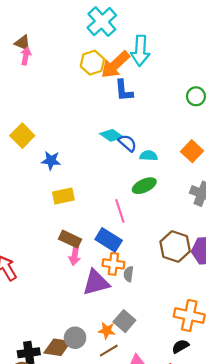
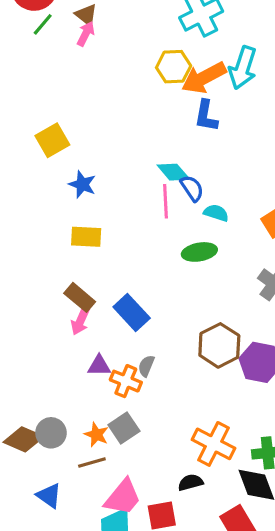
pink line: (120, 211) -> (165, 201), moved
orange cross: (113, 264) -> (126, 381), moved
purple triangle: (96, 282) -> (99, 366), size x0.6

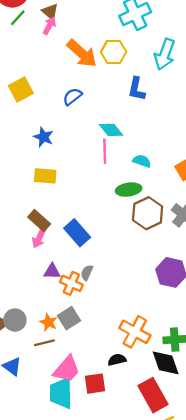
orange arrow: (204, 78) -> (82, 53), moved, turned -112
yellow square: (52, 140) -> (21, 89), moved
blue semicircle: (192, 188) -> (72, 97), moved, turned -96
brown hexagon: (219, 345) -> (148, 213), moved

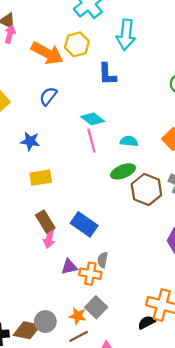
brown rectangle: (39, 221) -> (45, 222), turned 30
black semicircle: (117, 360) -> (147, 322), moved

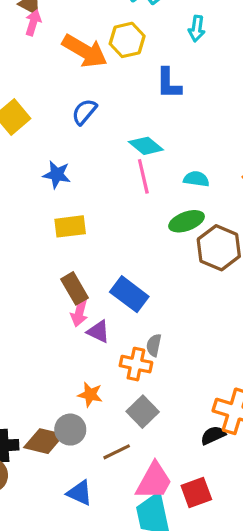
cyan arrow: (126, 35) -> (197, 29), size x0.6
purple triangle: (69, 267) -> (98, 332), moved, turned 36
orange star: (78, 316) -> (90, 395), moved

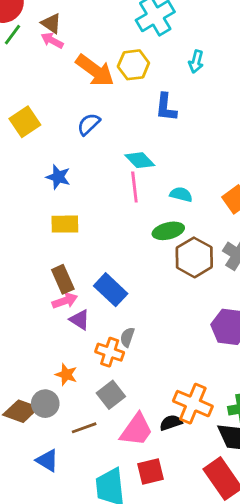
pink arrow: (33, 23) -> (52, 40), turned -85
pink arrow: (79, 312) -> (65, 301), turned -130
pink trapezoid: (154, 481) -> (136, 430), moved

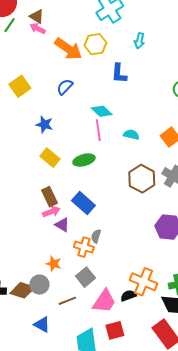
yellow rectangle: (65, 224) -> (50, 158), turned 42
green ellipse: (168, 231) -> (84, 160), moved

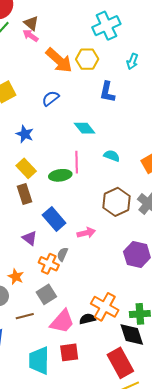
pink line: (98, 130) -> (77, 162), moved
brown rectangle: (50, 197) -> (24, 194), moved
pink arrow: (51, 212) -> (86, 233), moved

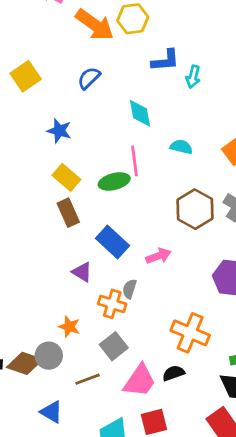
cyan arrow: (132, 61) -> (193, 77), moved
blue L-shape: (107, 92) -> (165, 60), turned -100
cyan diamond: (85, 128) -> (140, 113), turned 35
orange cross: (105, 307) -> (190, 333), moved

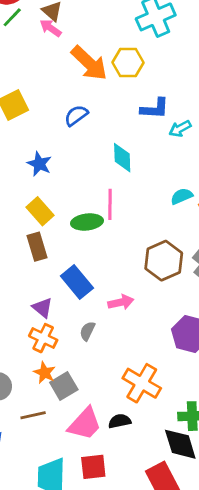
cyan arrow: (193, 77) -> (180, 129), turned 40
cyan semicircle: (181, 147) -> (182, 196), moved, turned -45
orange cross: (112, 304) -> (43, 338), moved
orange star: (69, 327) -> (45, 373), moved

